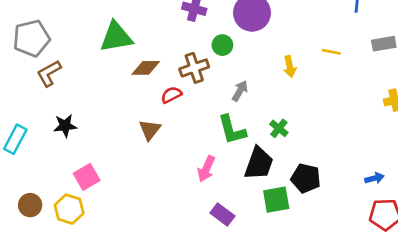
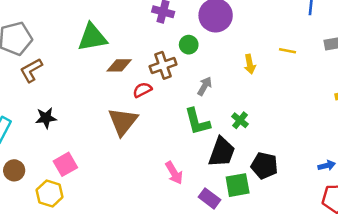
brown triangle: (150, 130) -> (123, 122), size x1.5
pink arrow: (206, 169) -> (174, 173), moved, turned -55
brown circle: (30, 205) -> (14, 170), moved
purple rectangle: (222, 215) -> (209, 198), moved

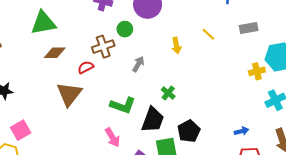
yellow line: (288, 51) -> (208, 34), turned 32
brown diamond: (119, 65) -> (55, 53), moved
green L-shape: (197, 122) -> (123, 105), moved, turned -55
black pentagon: (264, 165) -> (189, 131), turned 30

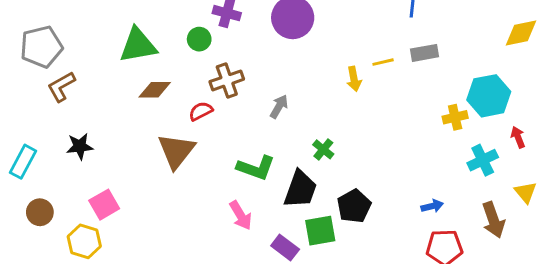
gray rectangle: (249, 28) -> (424, 53), moved
green circle: (125, 29) -> (199, 39), moved
yellow line: (208, 34) -> (383, 62), turned -56
yellow arrow: (176, 46) -> (354, 79), moved

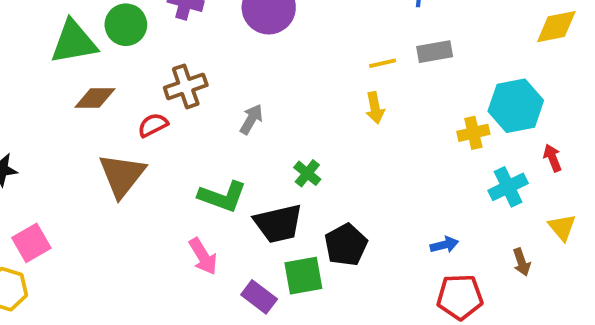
green circle: (199, 39) -> (126, 25), moved, size x1.4
yellow arrow: (354, 79) -> (375, 108), moved
black trapezoid: (300, 189) -> (278, 224), turned 57
brown arrow: (493, 220) -> (522, 262), size x0.6

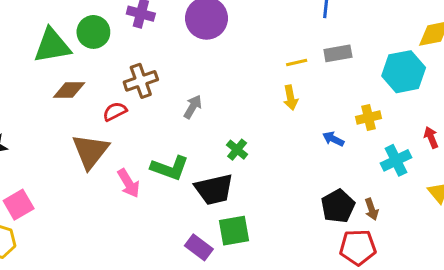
cyan hexagon: (516, 106) -> (404, 72), moved
black pentagon: (346, 245) -> (338, 206), moved
blue arrow: (444, 245) -> (333, 139), moved, turned -140
pink arrow: (203, 256) -> (129, 183), moved
brown arrow: (522, 262) -> (372, 209), moved

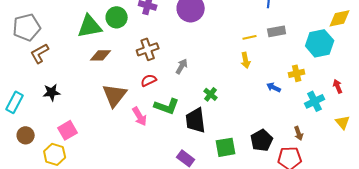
red semicircle: (115, 111) -> (149, 80), moved
black trapezoid: (214, 189) -> (196, 120), turned 96
black pentagon: (338, 206) -> (262, 140), moved
green square: (234, 231) -> (226, 147), moved

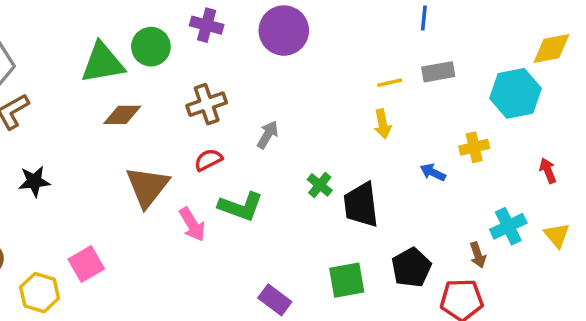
cyan cross: (315, 101) -> (508, 226), moved
black trapezoid: (196, 120) -> (361, 205), moved
pink square: (68, 130) -> (86, 264), moved

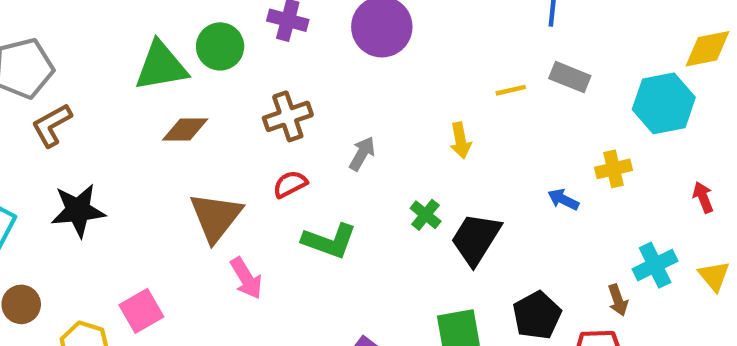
gray rectangle: (438, 72) -> (570, 77), turned 32
yellow arrow: (383, 124) -> (460, 140), moved
black star: (34, 181) -> (78, 210), size x1.4
black trapezoid: (361, 205) -> (476, 239), turned 39
pink arrow: (192, 224) -> (246, 278), moved

